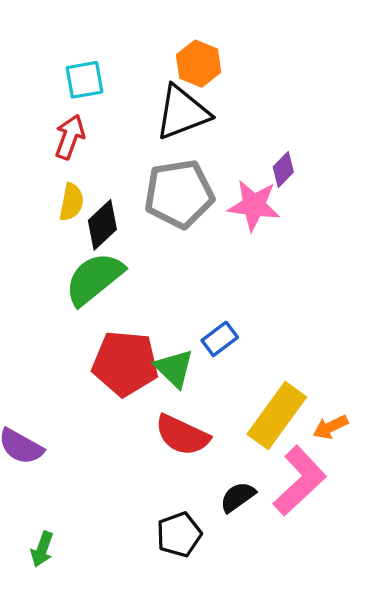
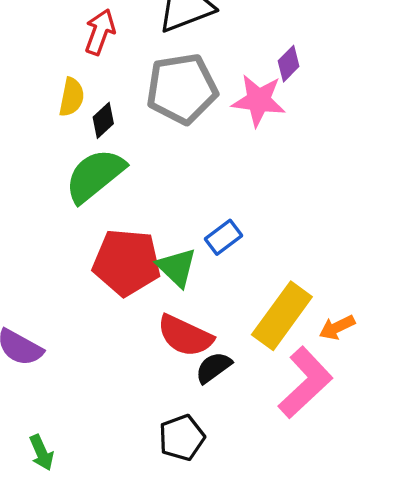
red arrow: (70, 137) -> (100, 32), moved
black diamond: (102, 225) -> (103, 120), size x0.7
black semicircle: (238, 497) -> (213, 367), moved
green arrow: (42, 549) -> (42, 453), turned -44

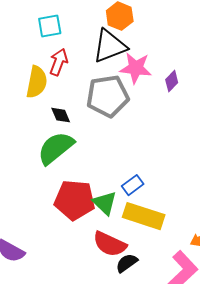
yellow semicircle: (72, 97) -> (37, 82), moved, size x1.4
pink star: (259, 100) -> (136, 68), moved
black diamond: (103, 120) -> (61, 115), turned -70
yellow rectangle: (282, 316) -> (144, 216), moved, turned 72

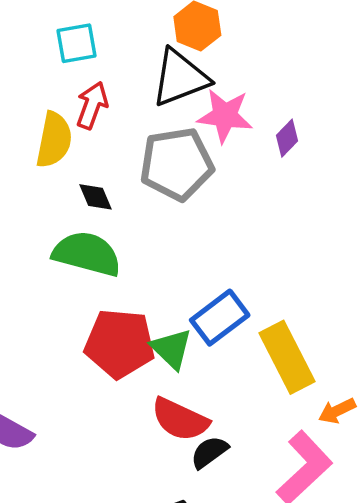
green semicircle: (56, 148) -> (87, 254), turned 54
blue rectangle: (133, 185) -> (220, 318), size x1.5
yellow rectangle: (144, 216) -> (287, 357), moved, turned 45

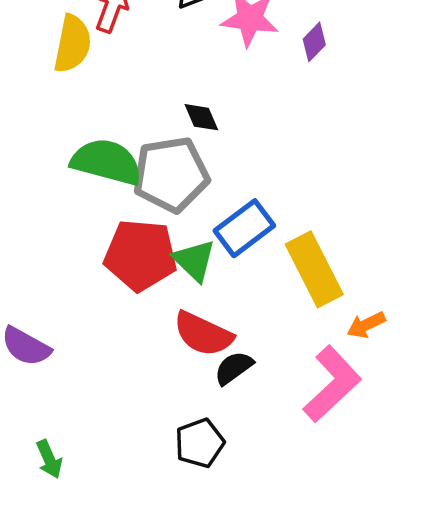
gray pentagon: (177, 164) -> (171, 174), moved
black diamond: (95, 197) -> (201, 117), moved

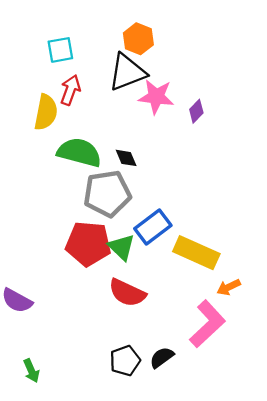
green semicircle: (107, 162) -> (79, 152), moved
yellow rectangle: (314, 269) -> (196, 253), turned -39
black semicircle: (234, 368) -> (162, 357), moved

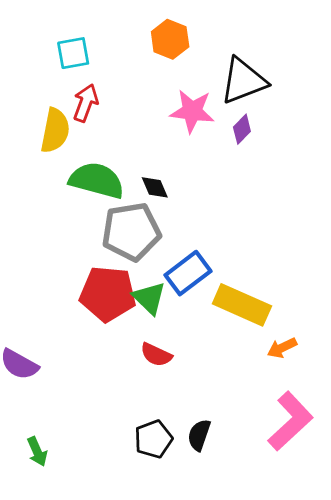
black triangle: (127, 72) -> (243, 81), moved
red semicircle: (127, 293) -> (156, 355), size x0.7
pink L-shape: (207, 324) -> (290, 421), moved
black semicircle: (162, 357) -> (199, 435), turned -35

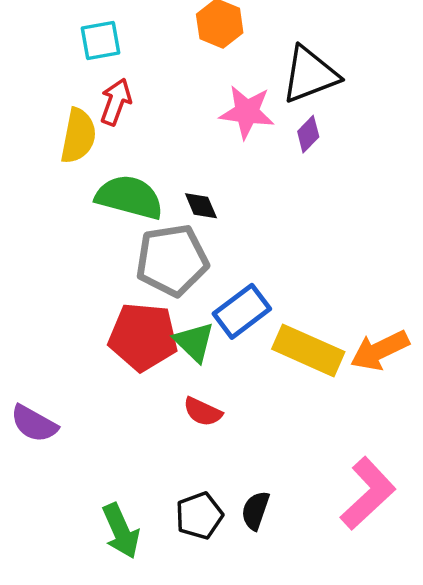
orange arrow: (282, 348) -> (380, 350), moved, size x1.6
green arrow: (37, 452) -> (121, 531), moved, size x1.5

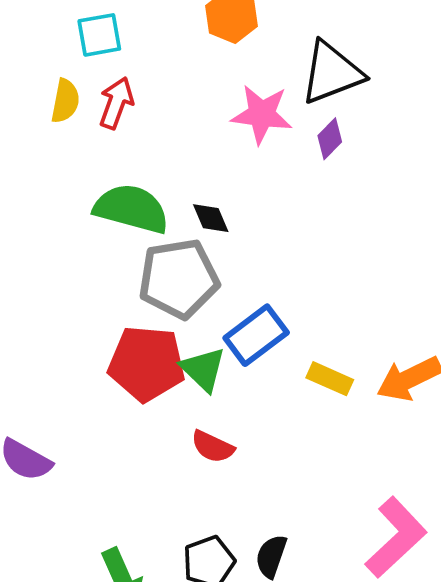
yellow semicircle: (78, 136) -> (65, 101), moved, size x0.7
yellow rectangle: (308, 350) -> (330, 379), size x0.6

